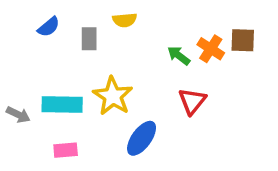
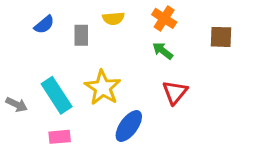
orange cross: (211, 49) -> (164, 18), moved
cyan rectangle: (62, 104) -> (57, 95), turned 56

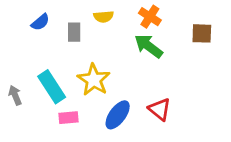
green arrow: (163, 51) -> (148, 46), size x1.5
red triangle: (175, 92) -> (160, 109), moved, turned -30
gray arrow: (17, 105) -> (15, 95), turned -138
pink rectangle: (60, 137) -> (68, 118), moved

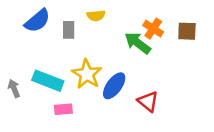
orange cross: (150, 17) -> (153, 29), moved
blue semicircle: (40, 22) -> (37, 21), size x1.5
cyan rectangle: (52, 87) -> (48, 81), turned -36
blue ellipse: (118, 115) -> (114, 86), moved

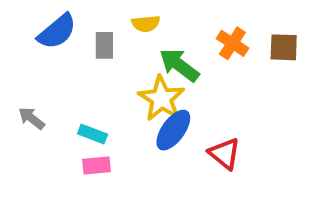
green arrow: (138, 43) -> (179, 65), moved
yellow star: (87, 74) -> (161, 99), moved
cyan rectangle: (48, 81) -> (93, 134), moved, size x0.6
gray arrow: (14, 88) -> (31, 118), moved, turned -30

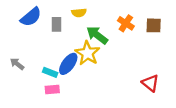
blue ellipse: (173, 130) -> (68, 64), moved
red triangle: (225, 154) -> (150, 83), moved

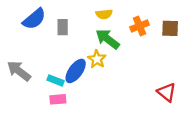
yellow semicircle: (79, 13) -> (104, 14), moved
orange cross: (126, 23) -> (139, 26), turned 35
yellow star: (87, 53) -> (97, 59), size x0.7
gray arrow: (17, 64) -> (19, 71), size x1.5

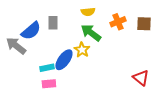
blue semicircle: (34, 19) -> (31, 31), moved
gray arrow: (19, 71) -> (16, 46), moved
cyan rectangle: (56, 80) -> (47, 68), turned -32

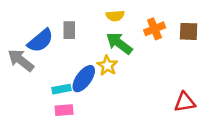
red triangle: (141, 78) -> (185, 102), turned -48

